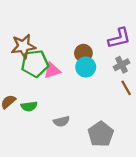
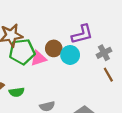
purple L-shape: (119, 38) -> (82, 34), moved
brown circle: (83, 53) -> (54, 48), moved

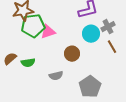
brown circle: (54, 48) -> (72, 54), moved
cyan circle: (70, 55) -> (91, 34), moved

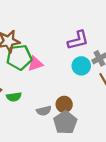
brown circle: (72, 54) -> (64, 104), moved
gray pentagon: (90, 87) -> (65, 123), moved

